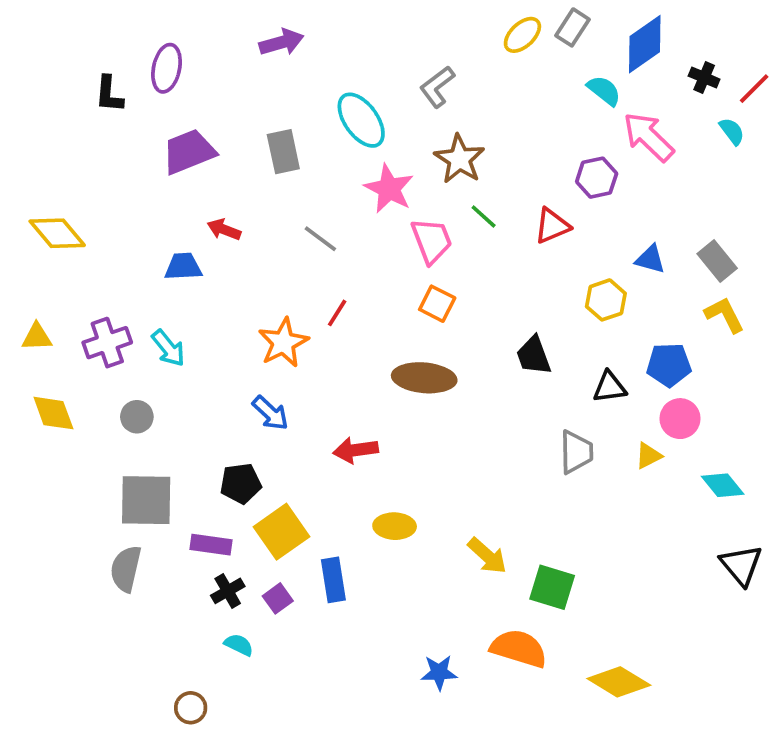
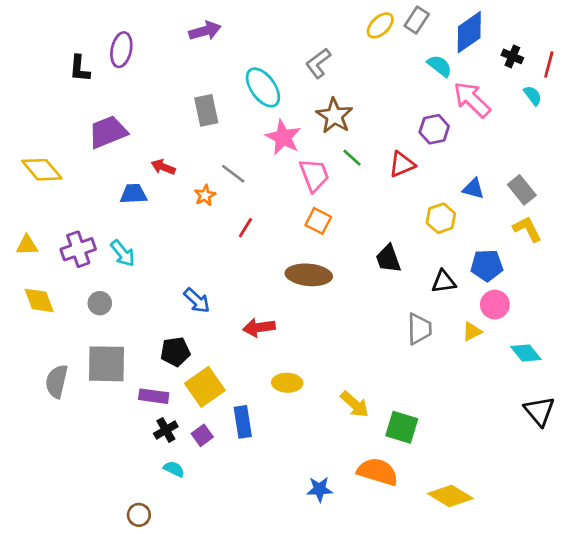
red line: (754, 89) -> (549, 65), turned -30
purple trapezoid: (189, 152) -> (108, 132), moved
orange star: (283, 343) -> (205, 195), moved, size x0.6
gray semicircle: (126, 569) -> (57, 381), moved

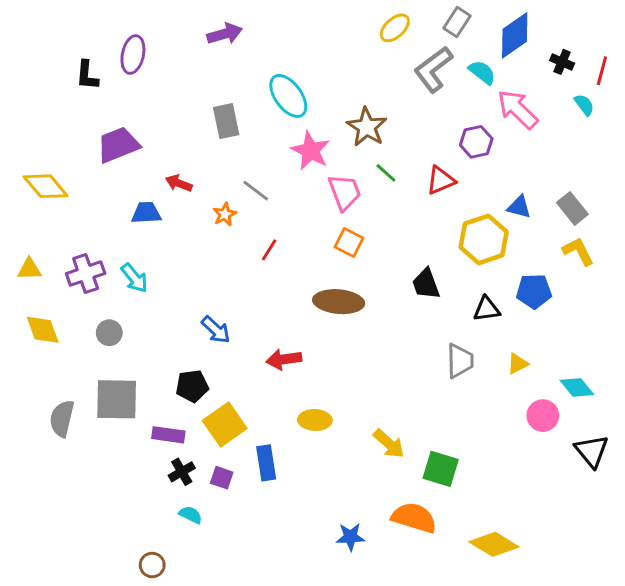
yellow ellipse: (380, 25) -> (395, 28), moved
gray L-shape: (318, 63) -> (433, 69), moved, size x1.4
yellow hexagon: (441, 218) -> (484, 239), size x1.5
pink circle: (495, 305) -> (543, 416), moved
purple square: (202, 435) -> (222, 478), turned -35

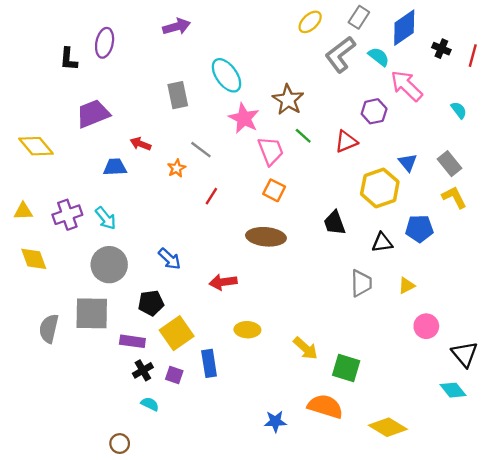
cyan semicircle: (584, 105) -> (459, 110), moved
blue triangle: (519, 207) -> (408, 162), turned 36
gray circle: (109, 333) -> (109, 265), moved, size x1.8
cyan diamond: (577, 387) -> (453, 390), moved

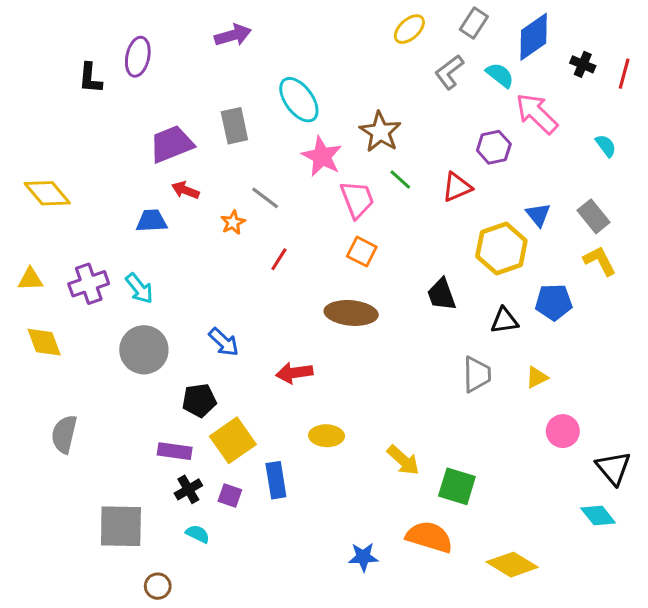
gray L-shape: (340, 54) -> (449, 72), size x0.7
purple trapezoid: (93, 114) -> (172, 144), moved
gray square: (92, 313) -> (121, 526), moved

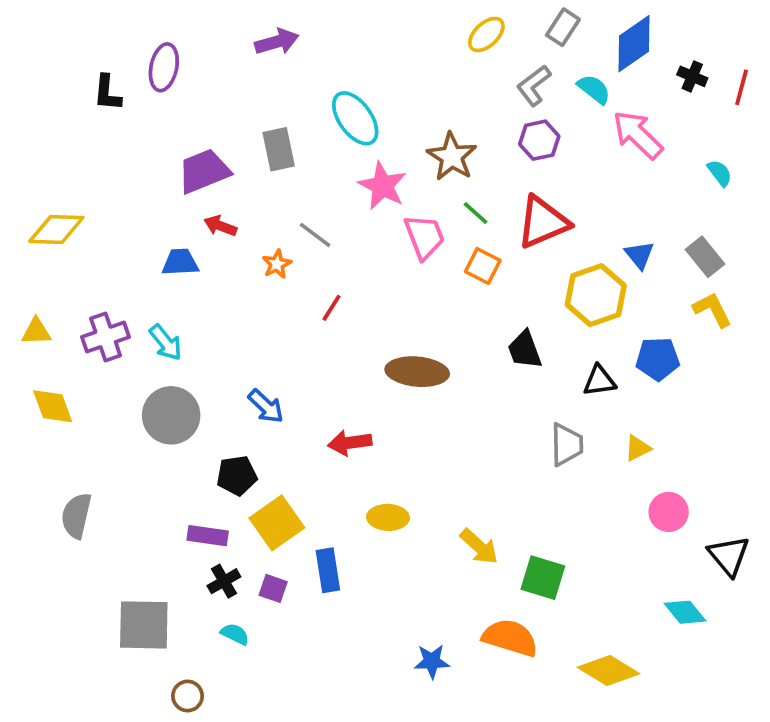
purple hexagon: (494, 147) -> (539, 140), moved
red triangle: (457, 187) -> (543, 222), size x1.5
yellow diamond: (47, 193) -> (56, 229), turned -48
orange square: (362, 252) -> (483, 266), moved
cyan diamond: (598, 515) -> (685, 612), moved

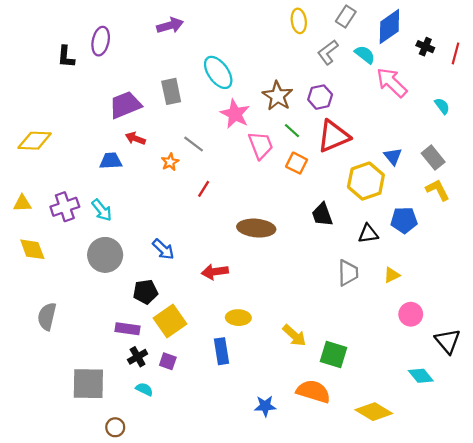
yellow ellipse: (486, 34) -> (299, 21), turned -55
purple hexagon: (539, 140) -> (320, 97), moved
blue rectangle: (328, 570) -> (222, 351), moved

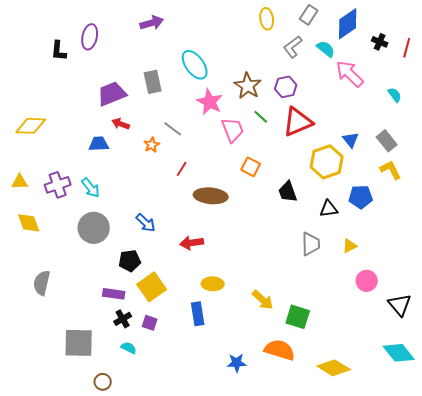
orange square: (297, 163) -> (251, 167), moved
brown ellipse: (256, 228) -> (211, 196), moved
cyan diamond: (421, 376) -> (399, 353), moved, size x1.4

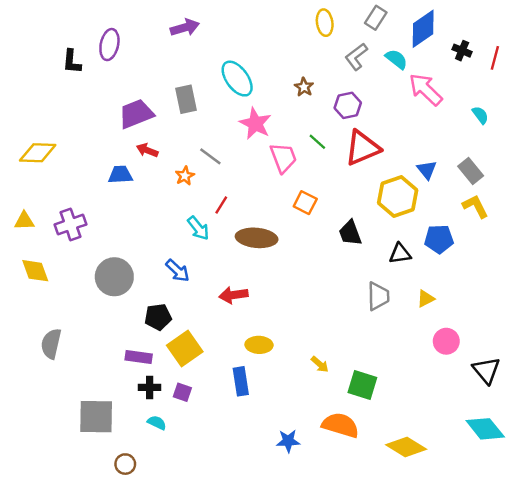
brown star: (248, 86) -> (304, 87), moved, size x0.6
cyan arrow: (91, 188) -> (198, 228), moved
yellow arrow: (263, 300) -> (320, 364), size x0.7
black cross: (123, 319) -> (150, 387), turned 30

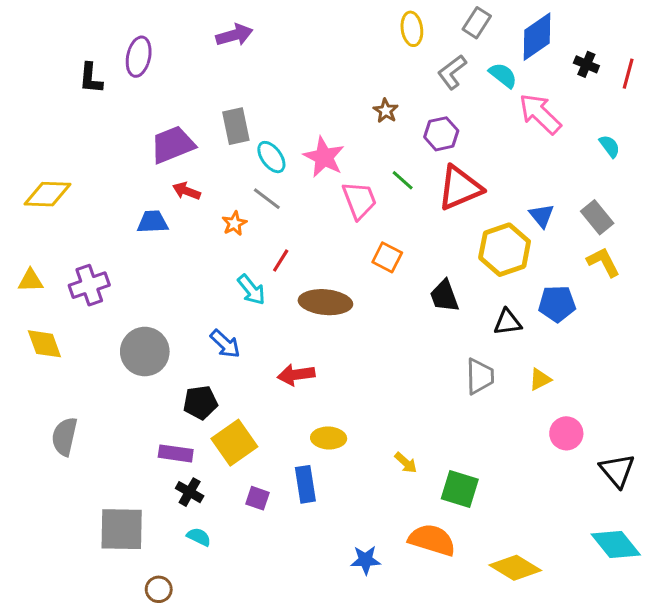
cyan ellipse: (237, 79) -> (271, 157), moved, size x0.7
black cross: (150, 387) -> (190, 492), turned 30
purple square: (182, 392) -> (258, 498), moved

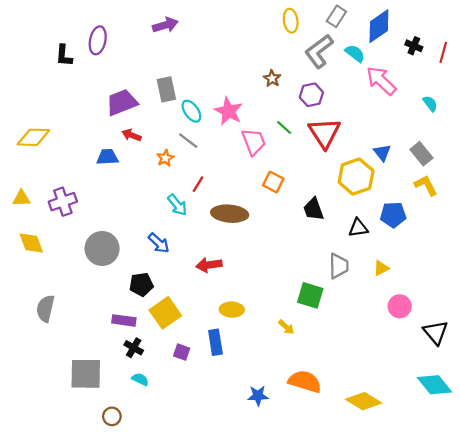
gray L-shape: (452, 72) -> (319, 51), size x1.4
red triangle: (460, 188) -> (324, 133), turned -40
green square: (460, 489) -> (310, 295), moved

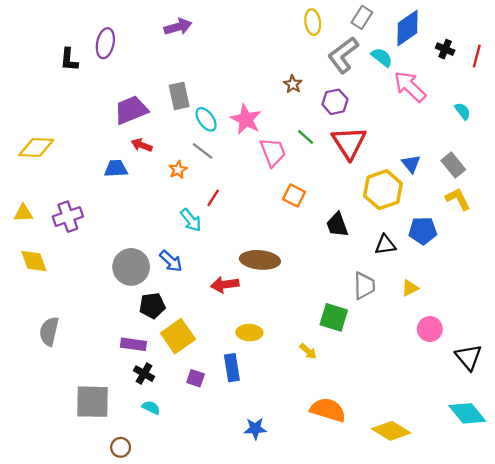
brown ellipse: (230, 214) -> (260, 260), moved
gray circle: (102, 249) -> (131, 267), moved
blue star: (258, 396) -> (255, 429), moved

